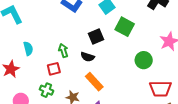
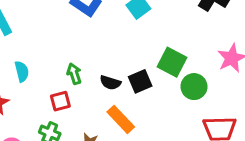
green square: (125, 27) -> (172, 62), moved
black square: (96, 37) -> (140, 81), moved

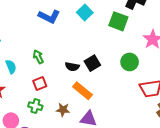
green square: (172, 62) -> (118, 21), moved
green arrow: (74, 74) -> (38, 57), moved

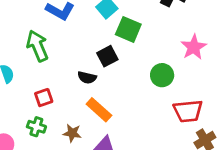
green square: (118, 21) -> (128, 29), moved
green arrow: (38, 57) -> (37, 46), moved, size x1.6
black square: (92, 63) -> (107, 56), moved

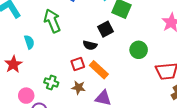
green circle: (162, 75) -> (139, 50), moved
red square: (44, 98) -> (78, 64), moved

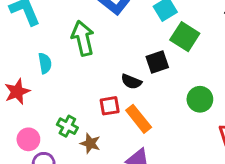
brown star: (78, 88) -> (90, 143), moved

